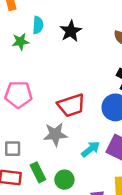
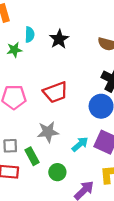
red trapezoid: (71, 105) -> (55, 92), moved
green rectangle: (38, 172) -> (32, 156), moved

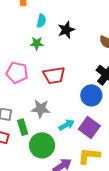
green star: (14, 50) -> (37, 43), moved
green circle: (57, 172) -> (42, 145), size x1.6

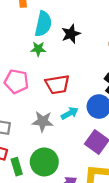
cyan semicircle: (41, 21) -> (43, 24), size x1.6
cyan arrow: (66, 125) -> (70, 113), moved
green rectangle: (23, 127) -> (17, 167), moved

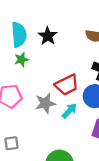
red trapezoid: (57, 84) -> (67, 85), moved
gray star: (43, 121) -> (45, 103), moved

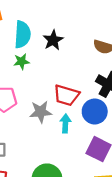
red trapezoid: (67, 85) -> (66, 95), turned 35
cyan arrow: (69, 111) -> (65, 123), turned -49

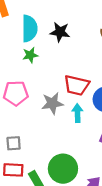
black star: (53, 40) -> (60, 32), turned -30

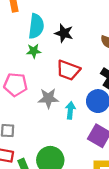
red trapezoid: (77, 85) -> (68, 70), moved

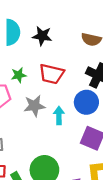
green star: (34, 51) -> (19, 75), moved

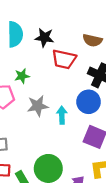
red trapezoid: (52, 74) -> (64, 59), moved

